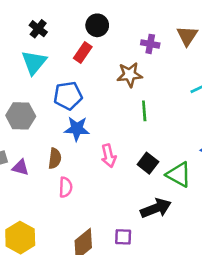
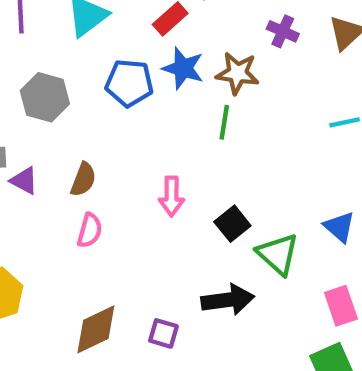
green line: (144, 111) -> (224, 122), moved
blue star: (77, 129) -> (183, 68), moved

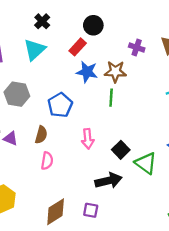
blue pentagon: (129, 83) -> (60, 105), moved, turned -30
black arrow: (228, 300) -> (109, 181), moved

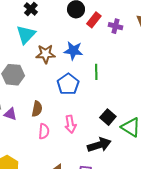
red rectangle: (78, 47) -> (94, 20), moved
brown star: (115, 72) -> (46, 54), moved
blue pentagon: (60, 105) -> (68, 84), moved
pink arrow: (88, 139) -> (70, 124), moved

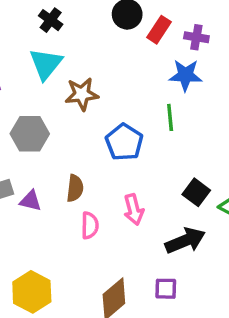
blue star: (73, 51) -> (185, 75), moved

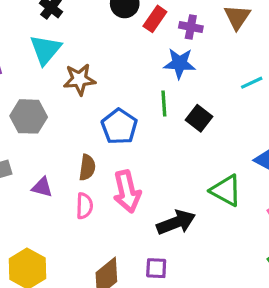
brown semicircle: (75, 188) -> (87, 167), moved
black square: (196, 192) -> (199, 118), moved
purple triangle: (31, 201) -> (42, 187), moved
pink arrow: (134, 210) -> (127, 191), size x1.4

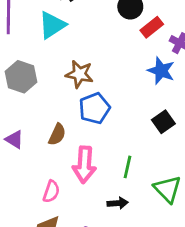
brown star: (79, 79) -> (79, 74), moved
green line: (164, 104) -> (127, 167), moved
pink semicircle: (84, 206) -> (51, 192), moved
black arrow: (176, 222) -> (118, 203), size x0.6

